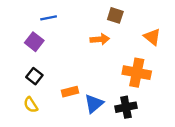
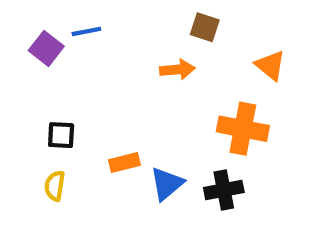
purple square: (34, 42) -> (46, 48), moved
black square: (34, 76) -> (61, 135), turned -35
yellow semicircle: (31, 105) -> (55, 186), turned 42

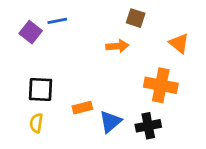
black square: (61, 135) -> (40, 89), size x1.4

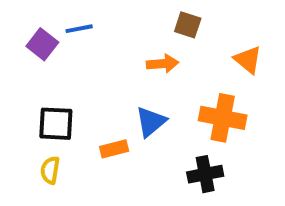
blue triangle: (110, 122) -> (151, 122), moved

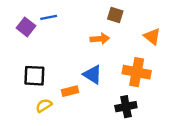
blue triangle: (151, 122) -> (93, 75), turned -48
yellow semicircle: (50, 170) -> (44, 105), moved, turned 49

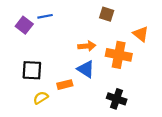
orange arrow: (100, 39) -> (87, 46), moved
orange cross: (137, 72) -> (119, 55), moved
black cross: (126, 107) -> (117, 99), turned 30

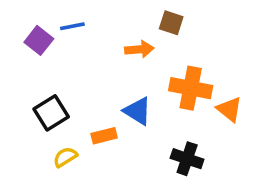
orange triangle: (141, 34) -> (229, 109), moved
orange arrow: (87, 46) -> (139, 49), moved
black square: (32, 70) -> (51, 113), turned -35

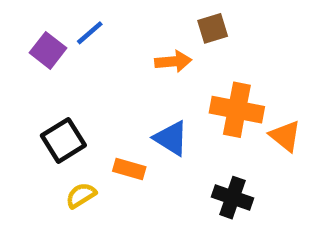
brown square: (171, 23) -> (213, 28), turned -35
blue line: (72, 26) -> (90, 33), turned -30
orange rectangle: (104, 136) -> (129, 169), turned 30

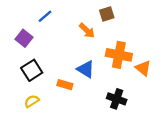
purple square: (48, 50) -> (24, 38), moved
orange arrow: (173, 61) -> (87, 31), turned 49
yellow semicircle: (81, 195) -> (32, 101), moved

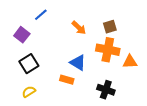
brown square: (107, 14) -> (110, 27), moved
orange triangle: (143, 68) -> (130, 62), turned -42
orange rectangle: (65, 85) -> (67, 80), moved

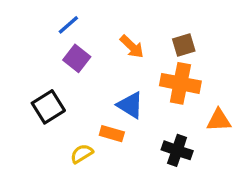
purple square: (22, 35) -> (77, 58), moved
orange triangle: (130, 62) -> (219, 120), moved
yellow semicircle: (29, 92) -> (82, 154), moved

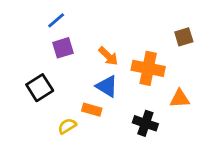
brown square: (184, 45) -> (184, 37), moved
orange arrow: (132, 47) -> (108, 56), moved
purple square: (77, 58) -> (63, 48), turned 35

